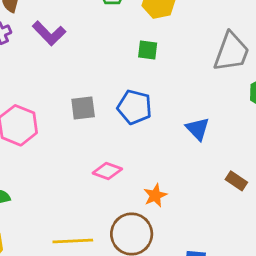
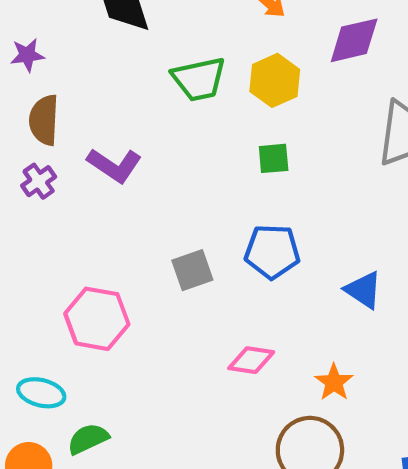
blue triangle: (198, 129) -> (364, 290), moved

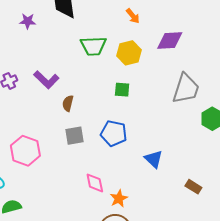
purple star: (27, 55) -> (28, 21), moved
brown semicircle: (44, 120) -> (68, 103), moved, size x0.7
pink diamond: (251, 360) -> (95, 183), turned 60
orange star: (334, 382) -> (119, 198), moved

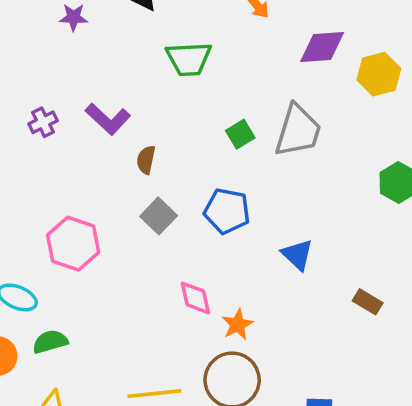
yellow hexagon: (129, 53) -> (379, 74), moved
gray trapezoid: (186, 89) -> (298, 131), moved
green square: (122, 90) -> (240, 134), turned -35
gray square: (75, 136) -> (159, 216), turned -36

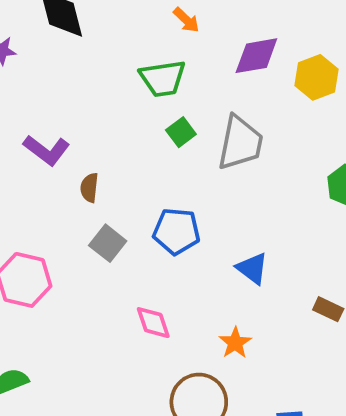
green trapezoid: (189, 59) -> (163, 78), moved
green square: (240, 134) -> (181, 132), moved
orange star: (238, 325) -> (235, 343), moved

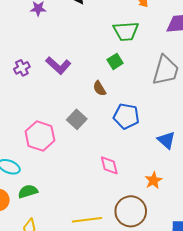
green square: (181, 132) -> (115, 61), moved
brown semicircle: (89, 188) -> (99, 88), moved, turned -42
gray square: (108, 243) -> (77, 119), moved

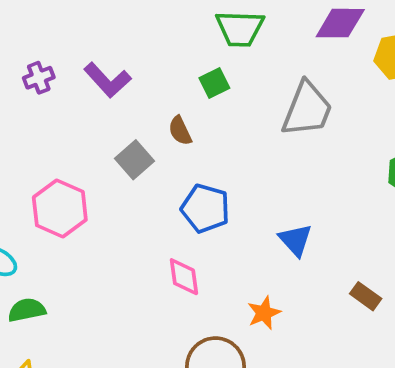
blue pentagon: (126, 116) -> (205, 208), moved
gray square: (77, 119) -> (134, 160), moved

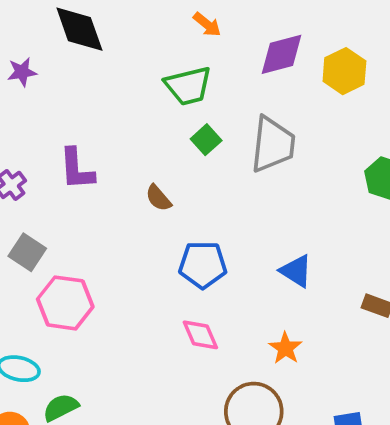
purple L-shape: (107, 80) -> (77, 169), turned 54
green square: (214, 83) -> (206, 140), moved
gray square: (134, 160) -> (27, 252), moved

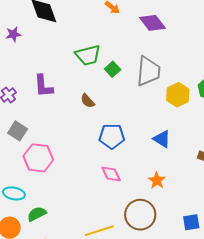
purple diamond: (281, 54) -> (152, 23), turned 68
yellow hexagon: (344, 71) -> (178, 95), moved
green trapezoid: (188, 86) -> (88, 55), moved

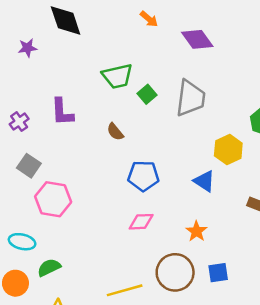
yellow hexagon: (178, 95) -> (228, 149), moved
pink diamond: (111, 174) -> (141, 222), turned -70
blue square: (191, 222) -> (218, 273), moved

